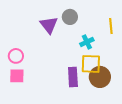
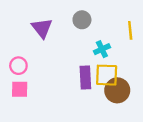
purple triangle: (49, 25) -> (42, 28), moved
purple rectangle: (73, 77) -> (85, 77), moved

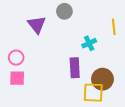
gray circle: (82, 20) -> (64, 11), moved
yellow square: (107, 75) -> (93, 93), moved

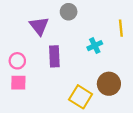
purple rectangle: (75, 68) -> (54, 56), moved
yellow square: (93, 93) -> (81, 97), moved, turned 30

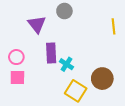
cyan cross: (95, 46) -> (66, 64), moved, turned -32

